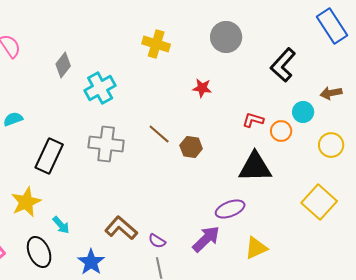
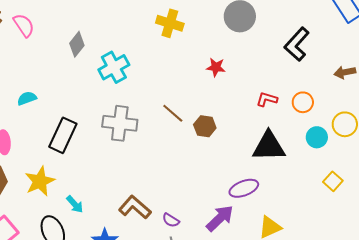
cyan circle: (303, 112) -> (317, 137), moved
orange circle: (281, 131) -> (303, 102), moved
yellow square: (319, 202) -> (333, 181), size x0.6

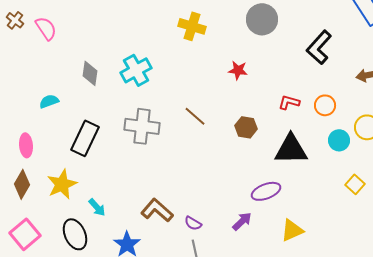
gray diamond: (77, 44) -> (90, 73), moved, turned -30
brown hexagon: (205, 126) -> (246, 127), moved
purple arrow: (220, 218) -> (242, 221), size x0.7

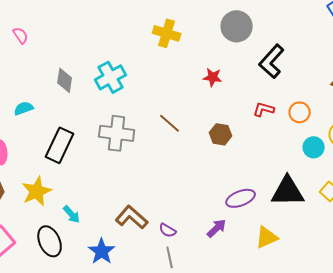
pink semicircle: (46, 28) -> (21, 35), size x0.7
black L-shape: (319, 47) -> (272, 61), moved
black triangle: (291, 149) -> (288, 191), moved

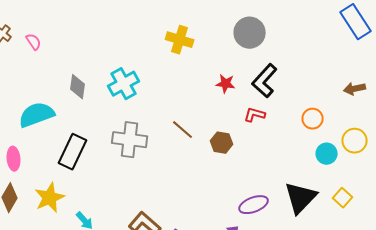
black L-shape: (272, 61) -> (265, 81), moved
cyan semicircle: (24, 108) -> (37, 115), size x1.8
red L-shape: (264, 109) -> (255, 115), moved
brown hexagon: (221, 134) -> (222, 143), moved
black triangle: (288, 191) -> (301, 198), turned -45

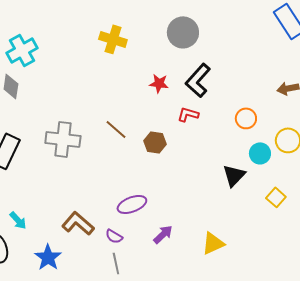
cyan cross: (124, 84) -> (22, 50), moved
black triangle: (301, 198) -> (234, 175), moved, size x0.7
purple ellipse: (254, 205) -> (132, 204), moved

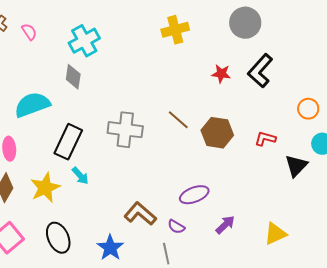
yellow cross: (113, 39) -> (175, 30), turned -32
red L-shape: (188, 114) -> (265, 139), moved
brown hexagon: (155, 142) -> (217, 133), size x1.4
cyan arrow: (18, 220) -> (80, 176), moved
gray line: (116, 263) -> (166, 254), moved

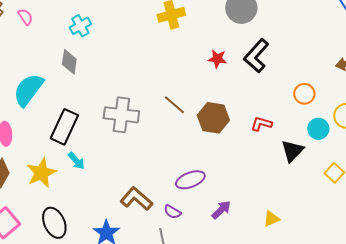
cyan cross: (84, 41) -> (80, 26), size x0.7
cyan semicircle: (32, 105) -> (28, 90), turned -33
yellow triangle: (275, 234) -> (271, 219), size x0.7

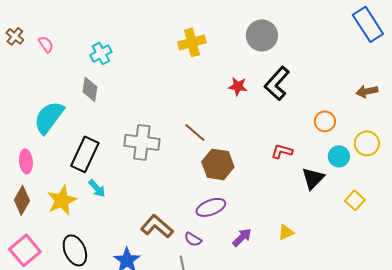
brown hexagon: (213, 118) -> (218, 164), moved
yellow triangle: (271, 219) -> (286, 232), moved

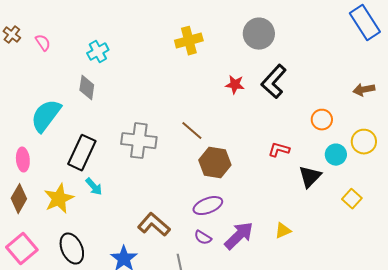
purple arrow: (242, 237) -> (239, 236), size x1.5
purple semicircle: (193, 239) -> (203, 238), moved

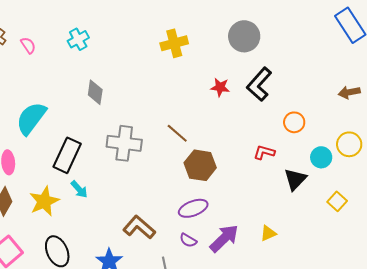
cyan cross: (98, 52) -> (78, 39), moved
gray diamond: (87, 88) -> (95, 92), moved
orange circle: (322, 120) -> (294, 122), moved

